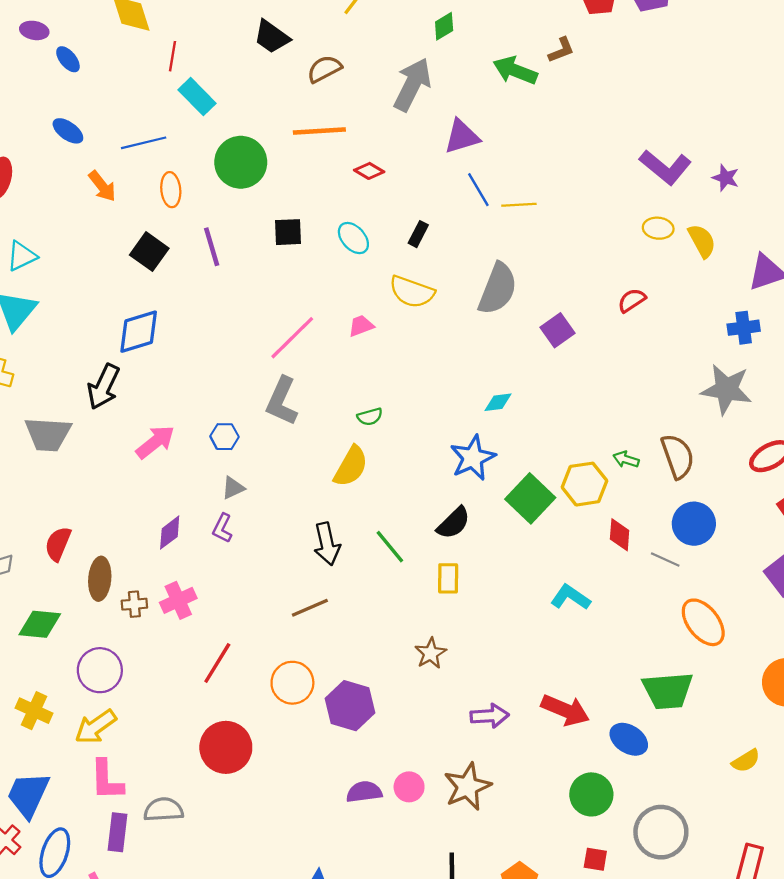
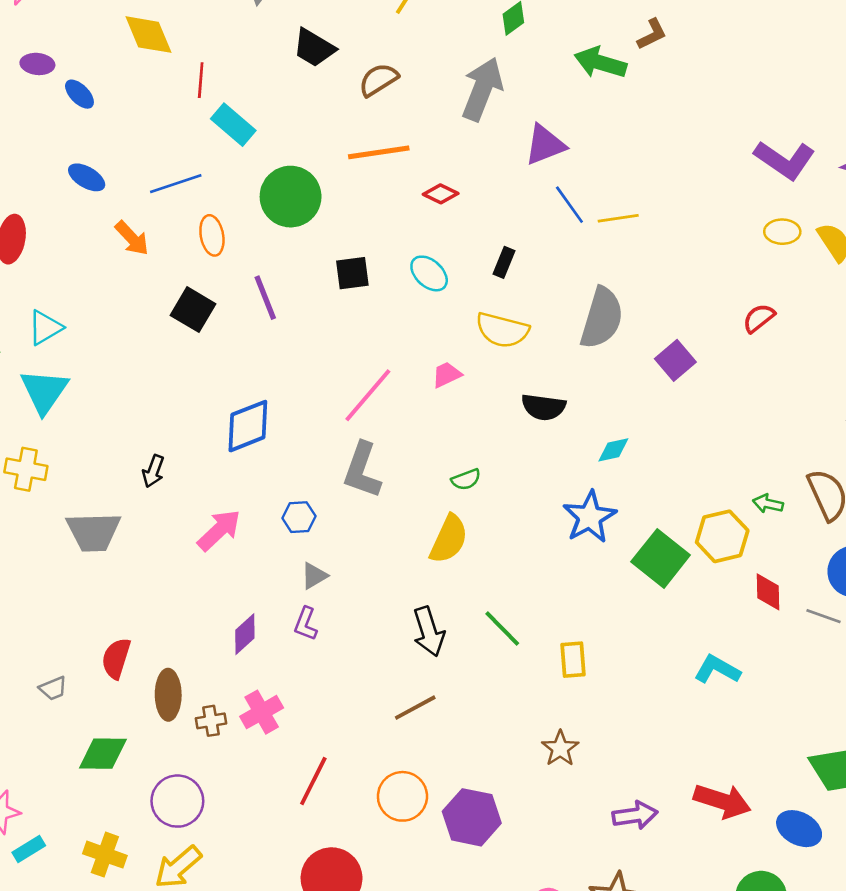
blue diamond: (139, 332) -> (248, 426), moved
black arrow: (103, 387) -> (153, 471), size x0.6
black semicircle: (454, 523) -> (544, 407), moved, turned 57

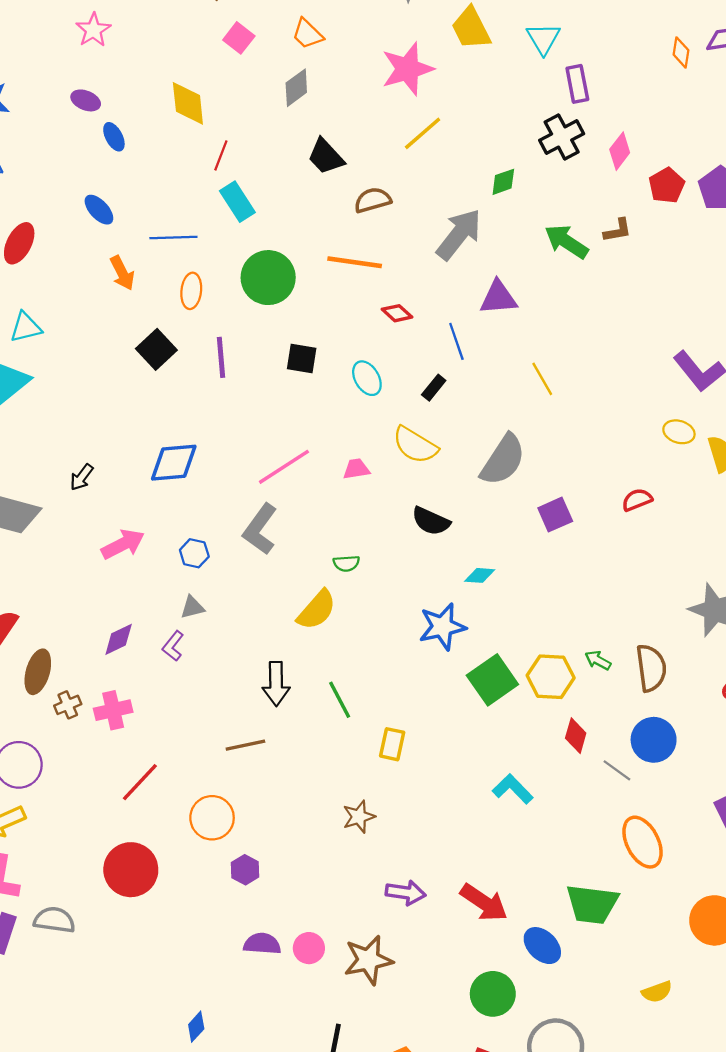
blue line: (569, 205) -> (456, 341), moved
yellow line: (618, 218) -> (542, 379), turned 52
brown cross: (211, 721) -> (68, 705), turned -30
purple hexagon: (472, 817) -> (245, 870), moved, size x0.6

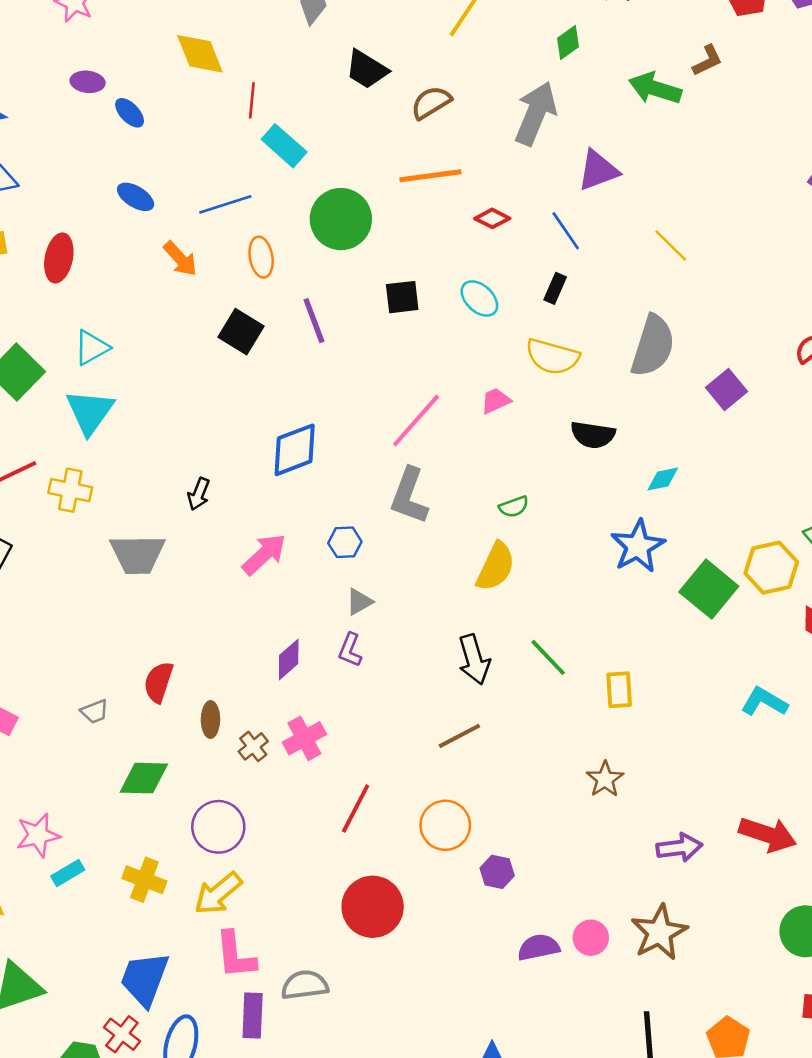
brown ellipse: (38, 672) -> (210, 720), size x0.7

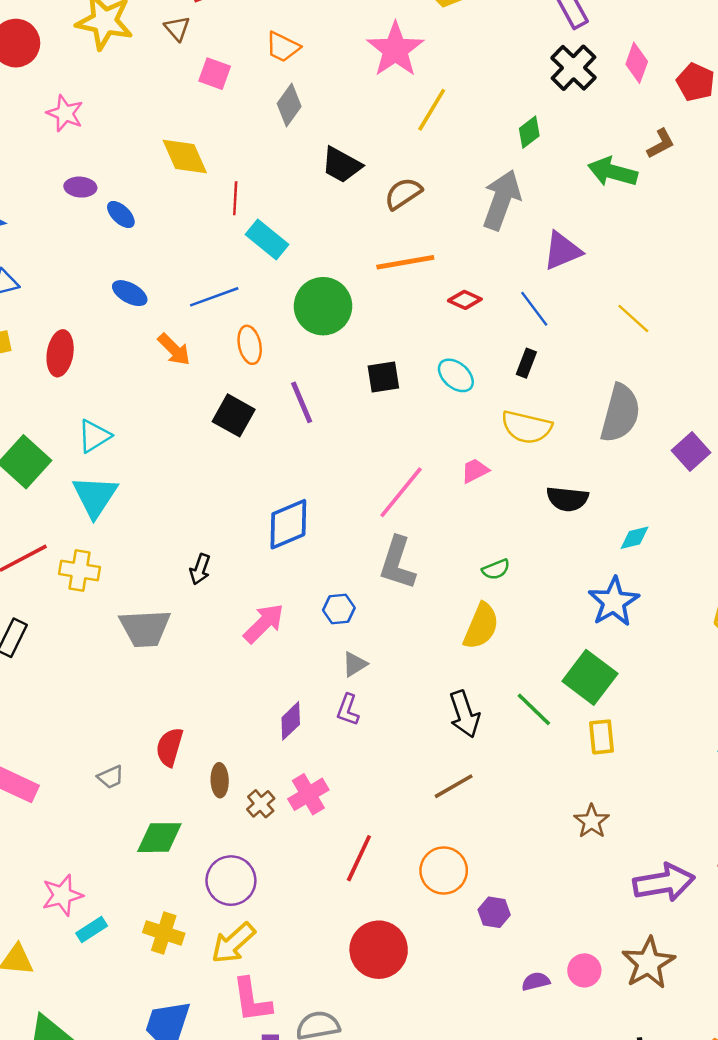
green square: (709, 589) -> (590, 677), moved
purple arrow: (679, 848) -> (664, 883), size x1.4
purple semicircle: (539, 947) -> (536, 981), size x0.7

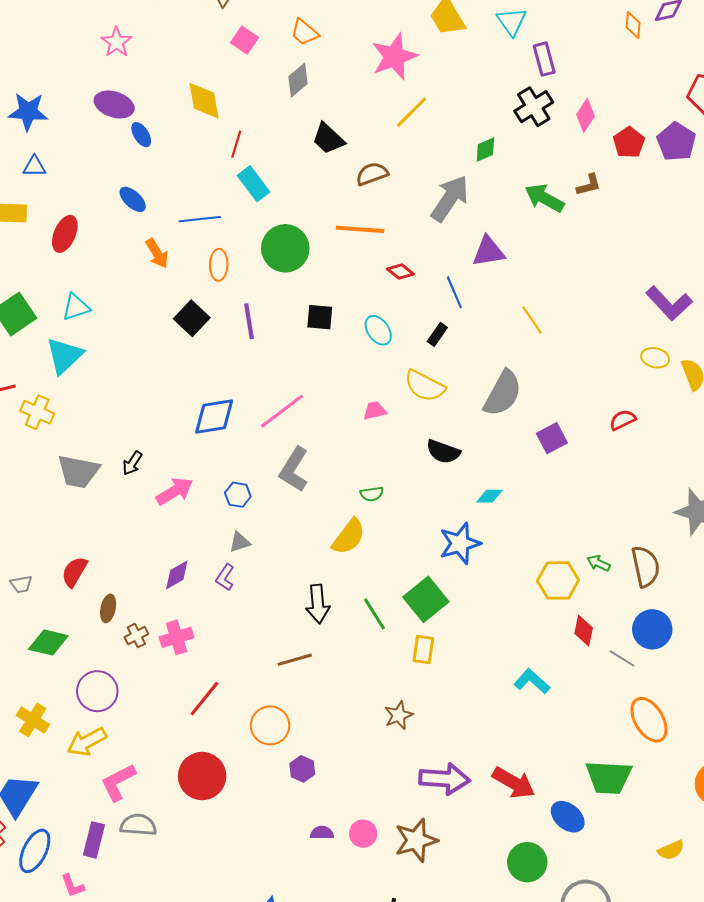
purple ellipse: (80, 187) -> (114, 104), size x1.5
pink line: (401, 492) -> (282, 411), moved
black arrow: (200, 569) -> (132, 463), moved
pink L-shape: (252, 1000) -> (118, 782), moved, turned 57

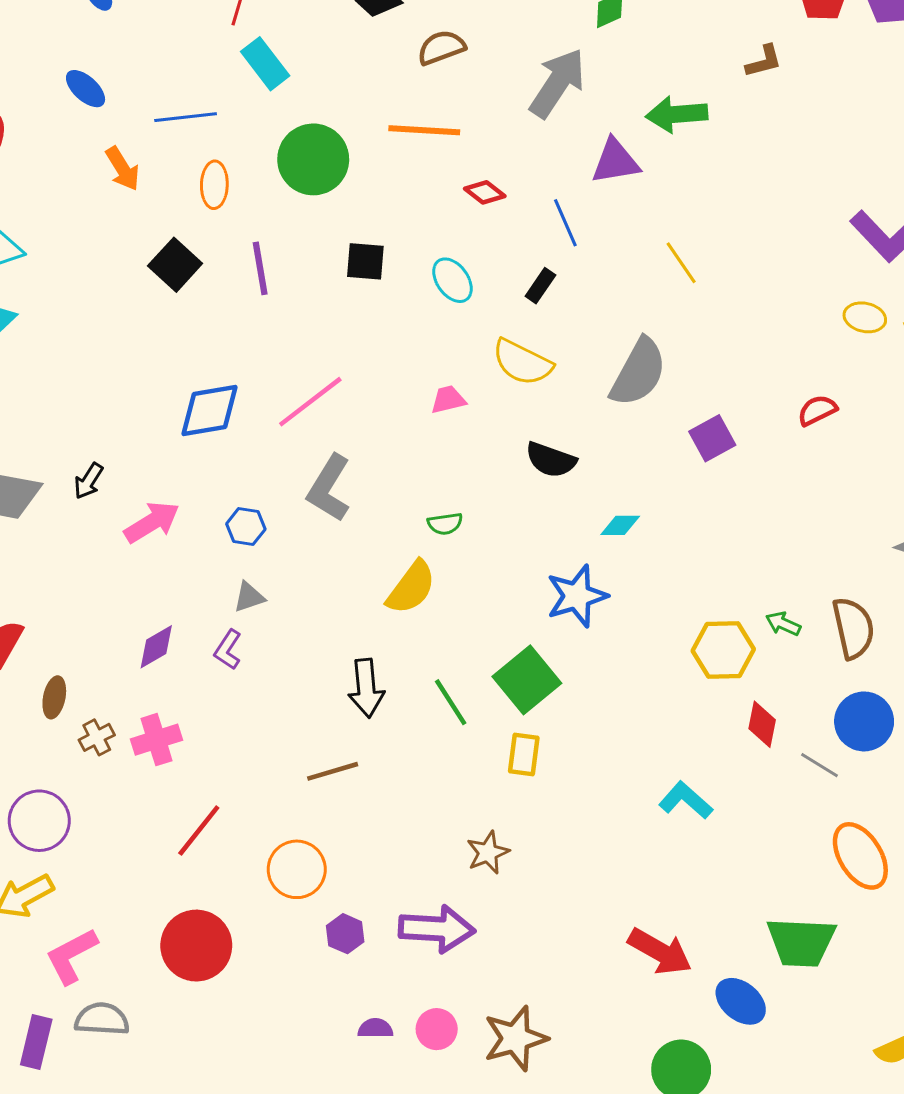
green arrow: (544, 198) -> (677, 114), moved, turned -33
purple arrow: (444, 779) -> (437, 929), moved

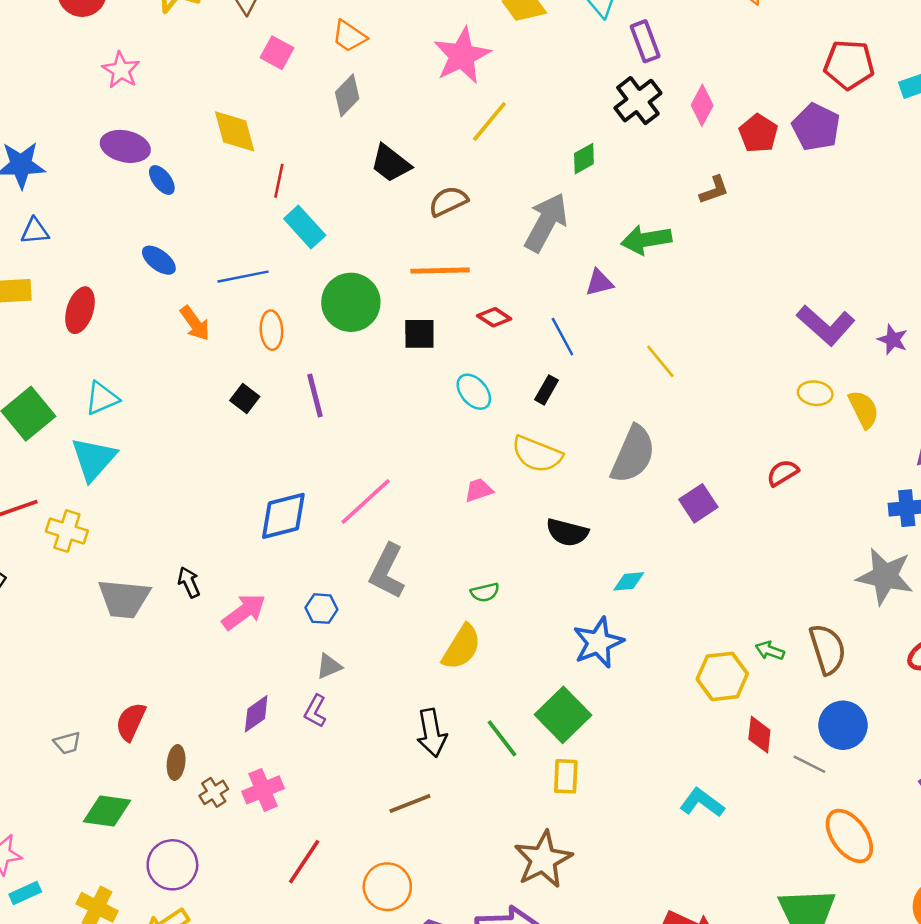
purple triangle: (615, 161) -> (599, 283), size x0.7
black square: (365, 261) -> (419, 334), moved
black square: (175, 265) -> (245, 399), size x0.7
black arrow: (88, 481) -> (189, 582), turned 128
brown star: (488, 853) -> (543, 859), size x1.6

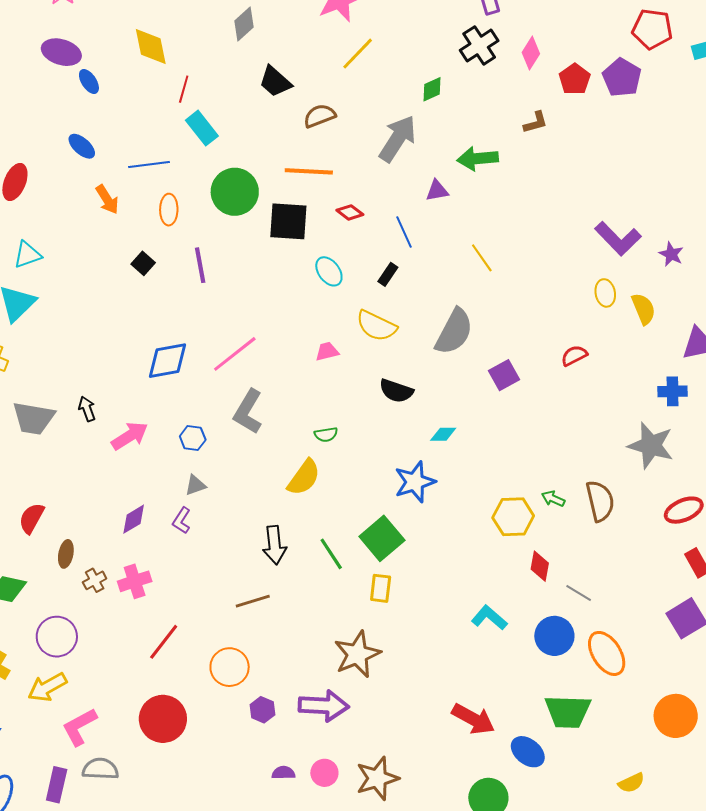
black square: (419, 334) -> (288, 221), size x1.5
yellow ellipse: (815, 393) -> (605, 293), turned 68
blue circle: (843, 725) -> (554, 636), moved

